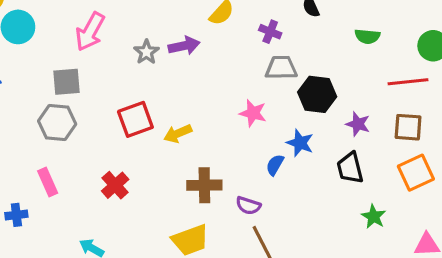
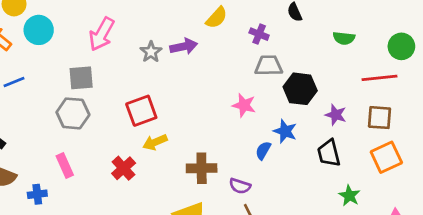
yellow arrow: (178, 133) -> (155, 142), moved

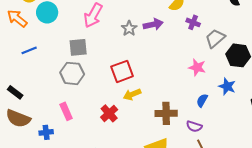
purple cross: (259, 34) -> (193, 22), moved
gray trapezoid: (269, 66) -> (215, 38), turned -40
blue semicircle: (263, 150) -> (202, 100), moved

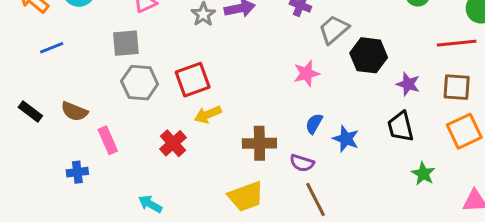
pink star: (197, 67) -> (306, 74), turned -30
gray hexagon: (72, 73) -> (140, 83), moved
blue star: (227, 86) -> (346, 139), moved
brown semicircle: (18, 118) -> (74, 111), moved, size x0.7

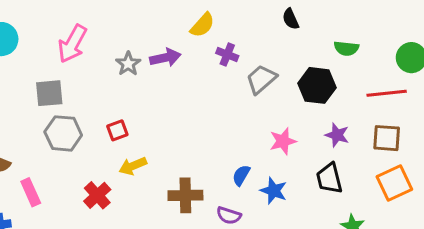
black hexagon: (369, 55) -> (317, 85), moved
pink star: (306, 74) -> (283, 141), moved
red square: (193, 80) -> (117, 130), size x0.6

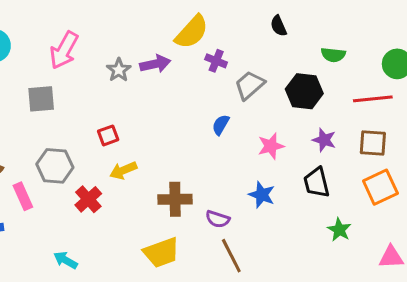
yellow semicircle: (202, 25) -> (192, 32), size x1.4
gray hexagon: (63, 133) -> (55, 166), moved
blue semicircle: (241, 175) -> (221, 125), moved

